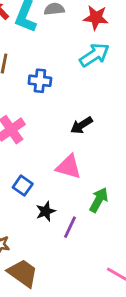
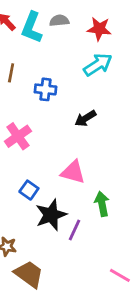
black arrow: (82, 125) -> (85, 118), moved
green arrow: (99, 200) -> (102, 204), turned -40
black star: (46, 211) -> (51, 215), size x1.6

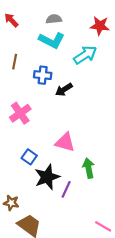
cyan L-shape: (32, 27) -> (52, 40), moved, turned -85
red star: (99, 29) -> (100, 26), moved
black arrow: (85, 118) -> (64, 90), moved

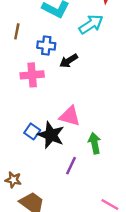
pink cross: (20, 113) -> (32, 75), moved, turned 30
black star: (47, 177) -> (51, 135), moved, turned -30

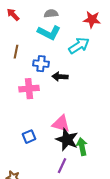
black arrow: (69, 61) -> (60, 77), turned 35
blue square: (32, 131) -> (29, 137), turned 32
black star: (51, 135) -> (67, 140), moved

